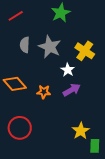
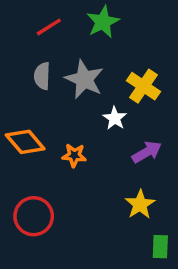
red line: (16, 16) -> (49, 27), moved
purple arrow: (72, 90) -> (147, 152), moved
yellow star: (81, 131) -> (140, 204), moved

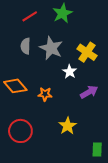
yellow star: (140, 204) -> (68, 126), moved

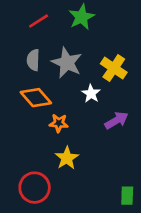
orange diamond: (15, 86) -> (36, 98), moved
yellow star: (68, 126) -> (67, 158), moved
red circle: (20, 131) -> (35, 188), moved

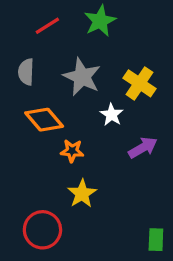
gray semicircle: (33, 60) -> (26, 72), moved

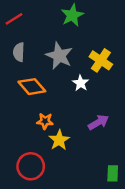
red line: (47, 26) -> (14, 19), moved
purple arrow: (143, 148) -> (98, 122), moved
orange star: (72, 151) -> (45, 121), moved

